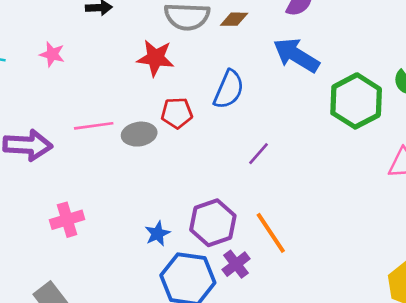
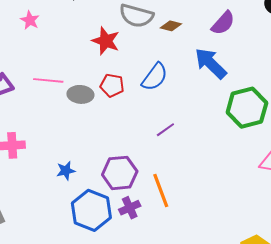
blue star: (157, 234) -> (66, 171), moved

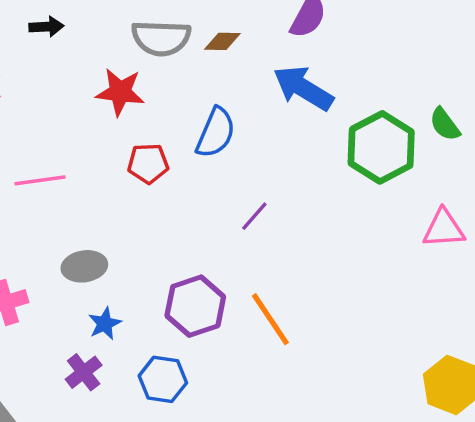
gray ellipse: (80, 94) -> (84, 266), moved
purple cross: (130, 208) -> (84, 372), moved
blue hexagon: (91, 210) -> (163, 379), size x0.7

